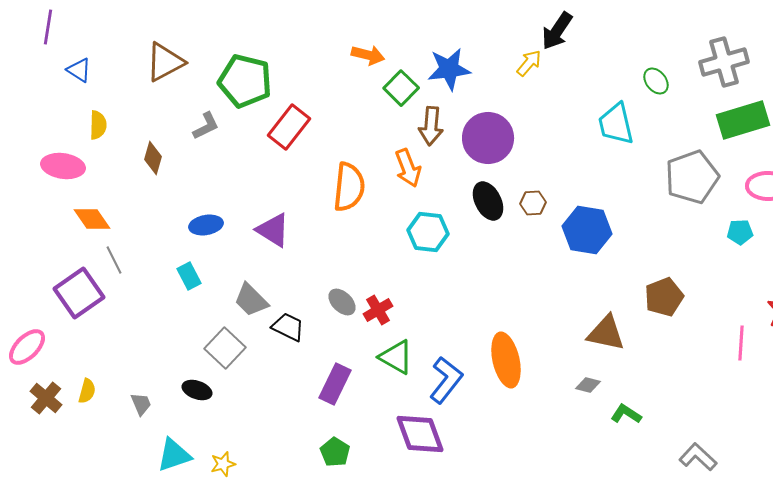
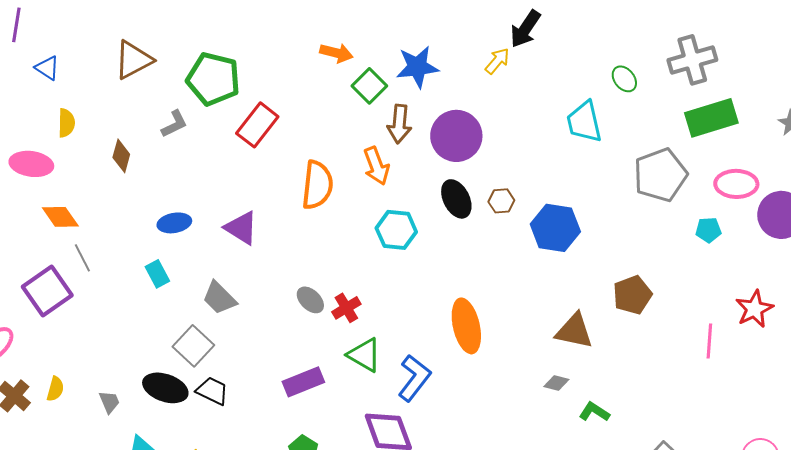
black trapezoid: (288, 327) -> (212, 391), moved
orange ellipse: (506, 360) -> (466, 326), moved
purple rectangle: (335, 384) -> (303, 382), turned 42
black ellipse: (197, 390) -> (165, 388), size x1.5

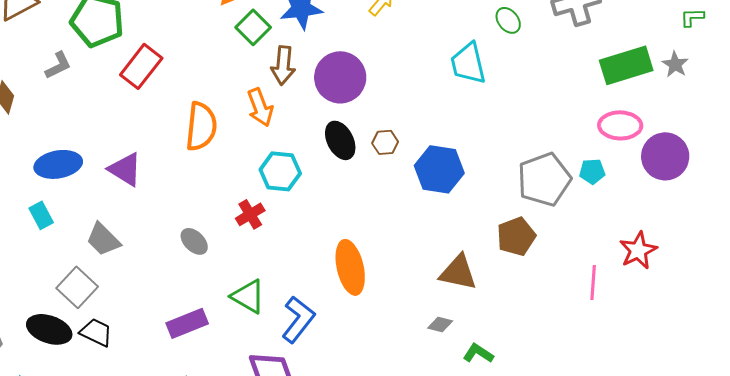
green rectangle: (711, 118) -> (626, 65), moved
gray pentagon: (660, 175) -> (544, 179), moved
blue ellipse: (174, 223) -> (58, 164), size x1.4
red cross: (346, 308) -> (250, 214), moved

